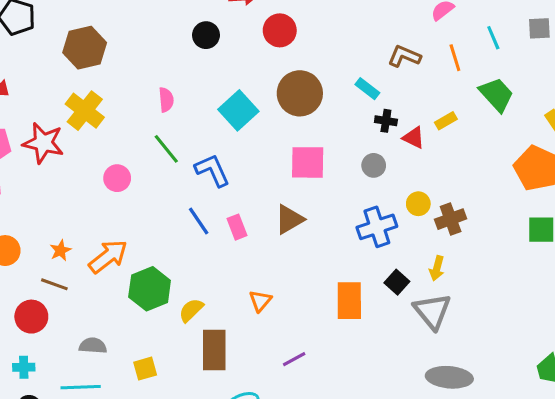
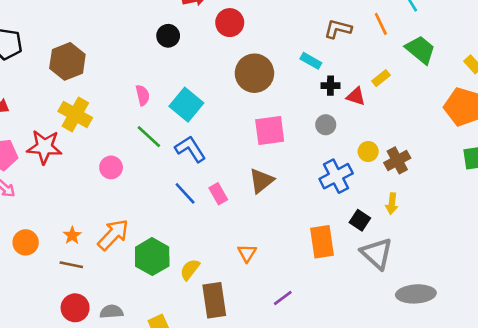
cyan square: (238, 110) -> (186, 105), moved
gray triangle: (432, 311) -> (377, 253), moved
red circle: (31, 317) -> (75, 308), moved

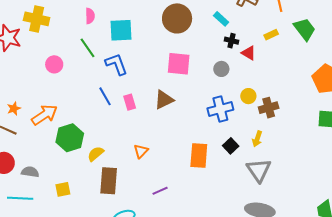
yellow rectangle: (381, 78) -> (271, 35), moved
cyan square: (186, 105) -> (121, 30), turned 35
yellow cross: (75, 115) -> (37, 19), turned -30
gray triangle: (377, 253) -> (259, 170), moved

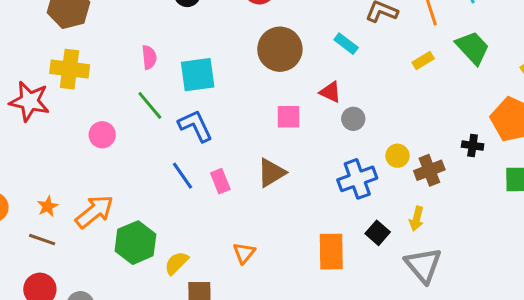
black cross: (232, 41) -> (473, 146), moved
red triangle: (249, 53) -> (330, 92), moved
pink square: (179, 64) -> (289, 117), size x0.7

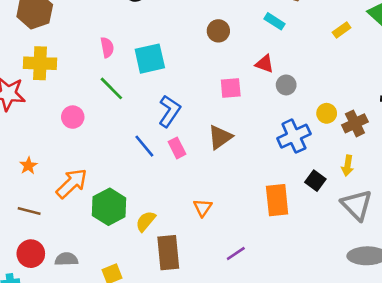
brown circle: (280, 49) -> (218, 31), size x0.6
blue L-shape: (195, 126) -> (169, 111), moved, turned 64
orange star: (48, 206) -> (28, 166), moved

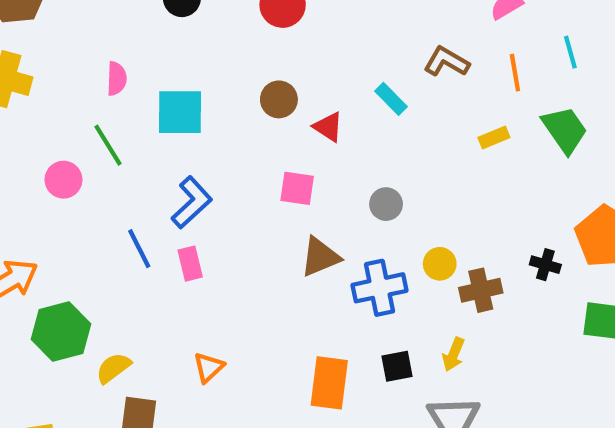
brown circle: (218, 31) -> (279, 99), moved
red triangle: (265, 64) -> (328, 127), moved
pink circle: (73, 117) -> (63, 180), moved
brown triangle: (220, 137) -> (320, 257), moved
black square: (315, 181) -> (397, 366), turned 30

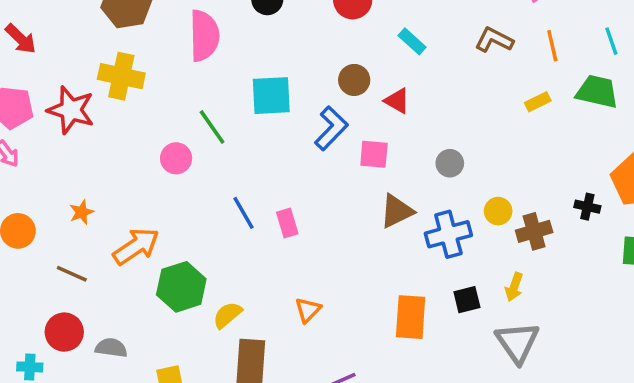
cyan line: (570, 52) -> (611, 41), moved
pink semicircle: (117, 79) -> (204, 36), moved, size x1.8
cyan rectangle: (391, 99) -> (412, 41), moved
green trapezoid: (565, 130) -> (597, 92), turned -39
blue L-shape: (192, 202) -> (331, 128), moved

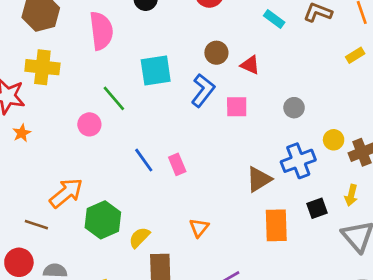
cyan rectangle: (412, 41) -> (274, 19), moved
brown triangle: (397, 211) -> (259, 179), moved
orange star: (82, 212) -> (22, 133), moved
brown line: (72, 274) -> (36, 225), moved

